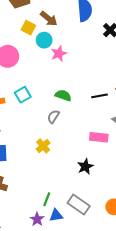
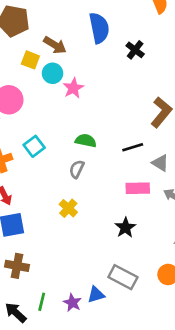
black line: (100, 96) -> (133, 147), moved
green line: (47, 199) -> (42, 302), moved

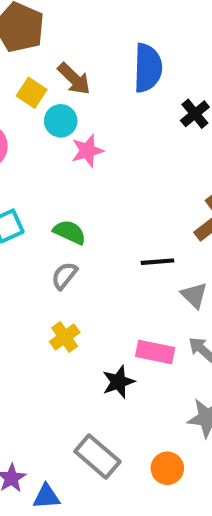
green semicircle: (86, 141) -> (70, 232), moved
pink rectangle: (138, 188) -> (155, 352), moved
yellow cross: (68, 208) -> (65, 337), moved
blue triangle: (96, 295) -> (46, 497), moved

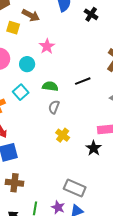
cyan circle: (61, 121) -> (27, 64), moved
black line: (158, 262) -> (83, 81), moved
gray rectangle: (97, 457) -> (75, 188), moved

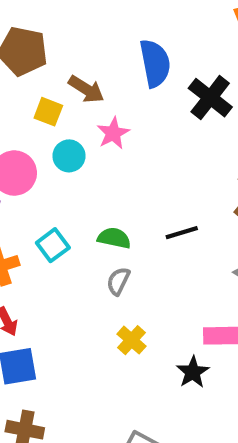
black cross: (91, 14) -> (210, 98), size x1.5
pink star: (47, 46) -> (113, 133), moved
cyan circle: (27, 64) -> (69, 156), moved

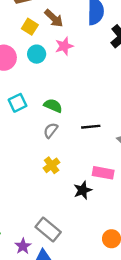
black line: (182, 233) -> (91, 127), moved

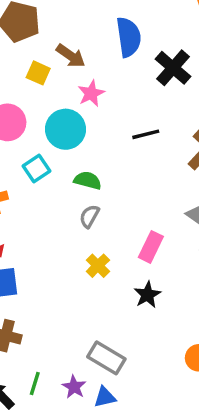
cyan circle: (37, 54) -> (66, 129), moved, size x1.5
cyan square: (18, 103) -> (37, 168), moved
black line: (91, 127) -> (146, 134), moved
pink rectangle: (103, 173) -> (151, 247), moved, turned -66

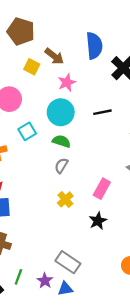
cyan circle: (66, 129) -> (61, 112), moved

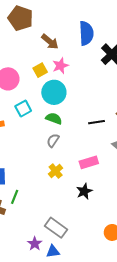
yellow square: (32, 67) -> (40, 70), moved, turned 32
black line: (102, 112) -> (96, 122), moved
pink rectangle: (102, 189) -> (89, 162), turned 42
green line: (18, 277) -> (15, 197), moved

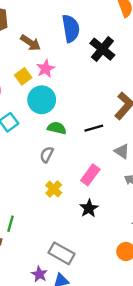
green semicircle: (54, 118) -> (57, 128), moved
pink rectangle: (89, 162) -> (90, 175), turned -30

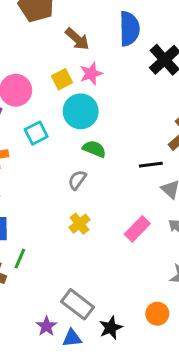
black line: (94, 128) -> (151, 165), moved
pink rectangle: (90, 175) -> (137, 229), moved
black star: (89, 208) -> (111, 328), moved

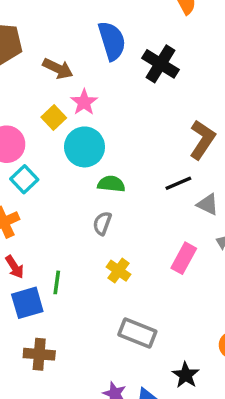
cyan square: (36, 133) -> (24, 179), moved
green line: (20, 259) -> (57, 282), moved
gray rectangle: (77, 304) -> (137, 333), moved

